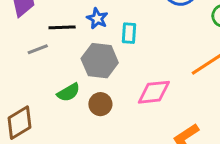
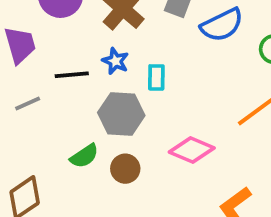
gray line: (38, 49) -> (28, 103), moved
pink diamond: (154, 92) -> (192, 150), turned 32

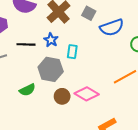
brown circle: (125, 169) -> (62, 96), moved

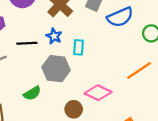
brown circle: (62, 96) -> (74, 109), moved

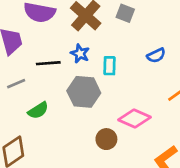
blue semicircle: (120, 17) -> (156, 55), moved, size x0.6
green semicircle: (32, 93) -> (38, 110), moved

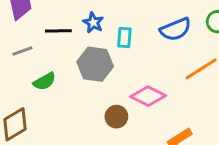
blue semicircle: (156, 55) -> (175, 29), size x1.5

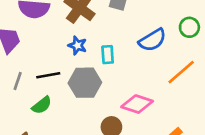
black line: (58, 31) -> (48, 75), moved
gray line: (22, 51) -> (18, 81), turned -42

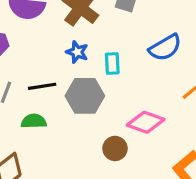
green semicircle: (42, 105) -> (34, 121), turned -145

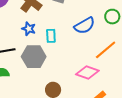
pink diamond: (146, 122) -> (87, 73), moved

